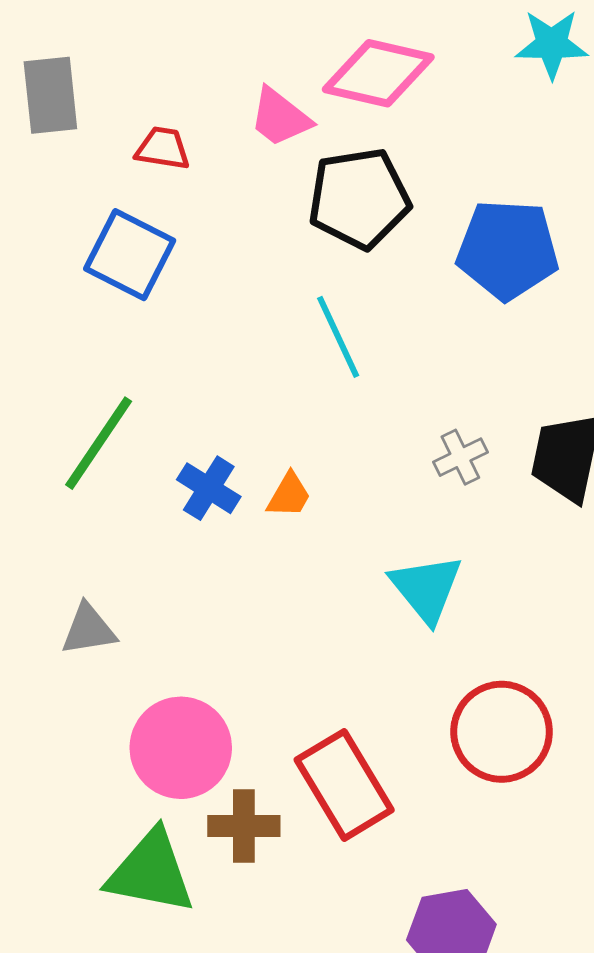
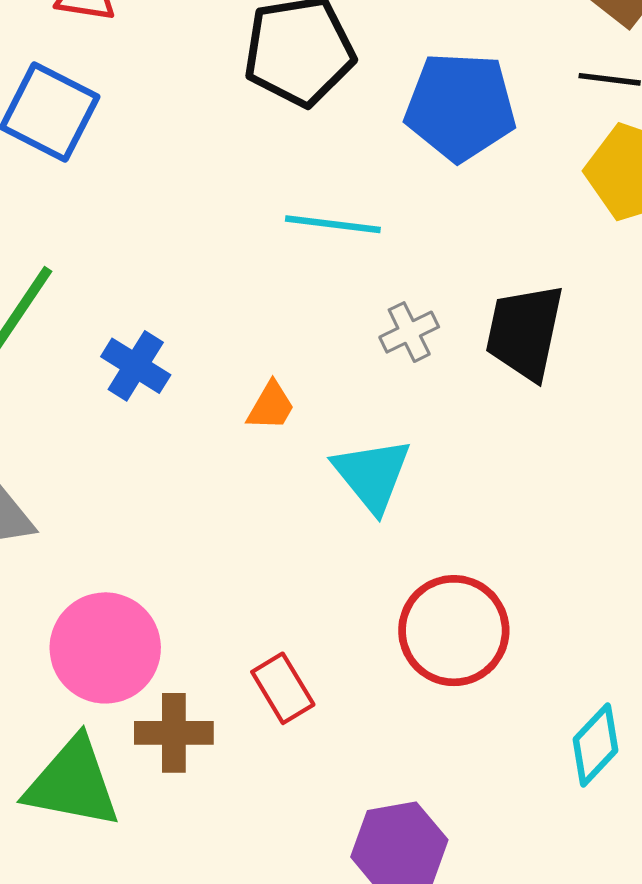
cyan line: (338, 337) -> (333, 224), moved, turned -58
orange trapezoid: (289, 495) -> (271, 406), moved
red rectangle: (344, 785) -> (283, 688), size x0.6

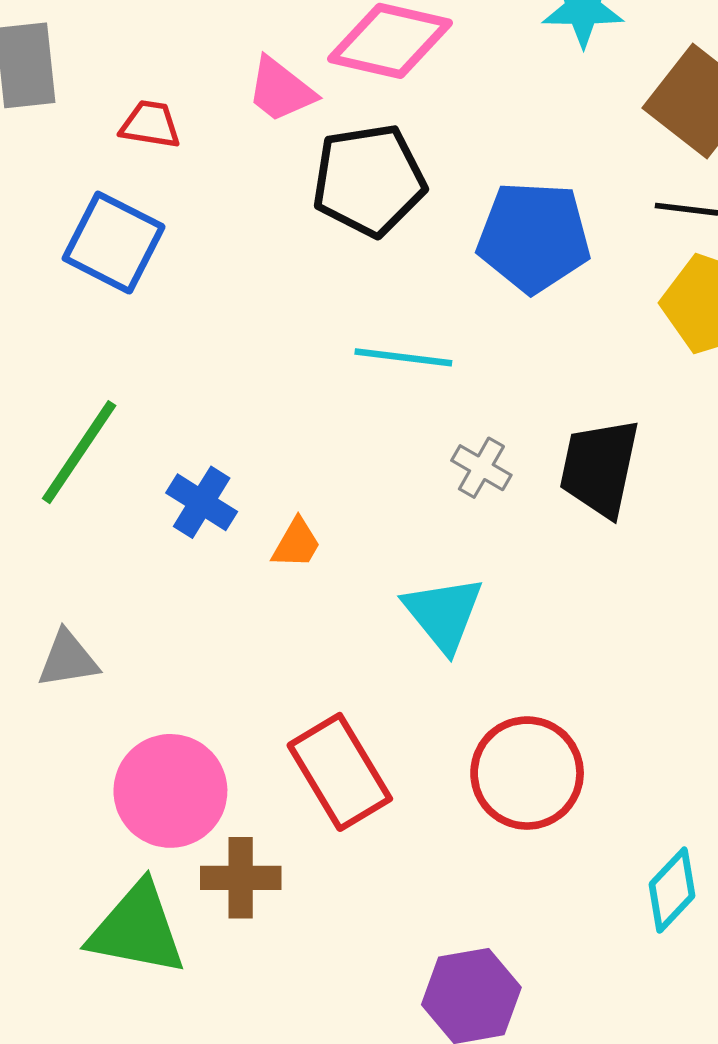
gray cross: (409, 332) -> (481, 468), turned -34
orange trapezoid: (271, 406) -> (296, 543), moved
red rectangle: (283, 688) -> (340, 772), moved, size x1.6

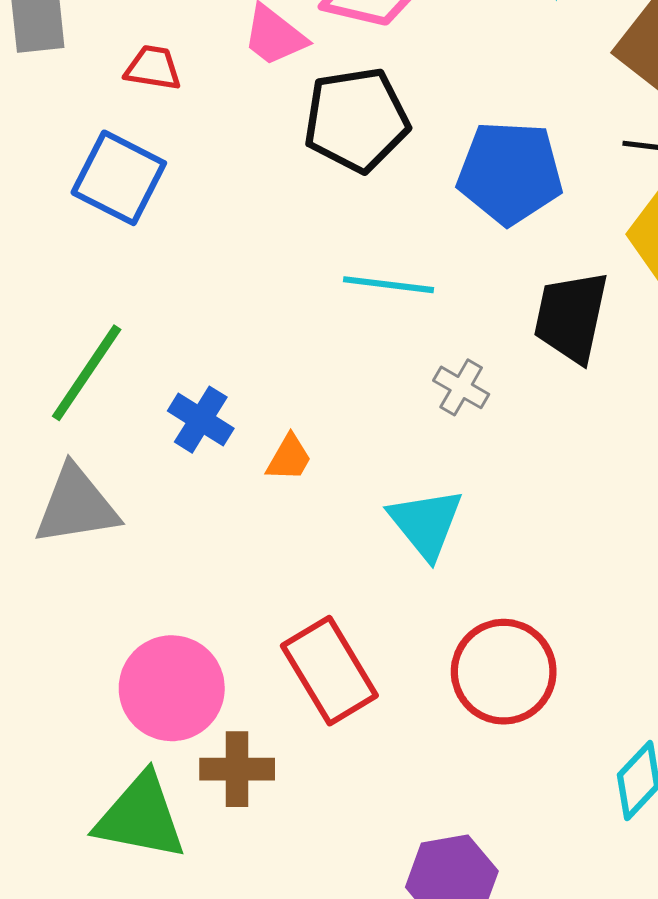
black trapezoid: (600, 468) -> (571, 317), moved
gray triangle: (68, 659) -> (76, 506), moved, size x1.5

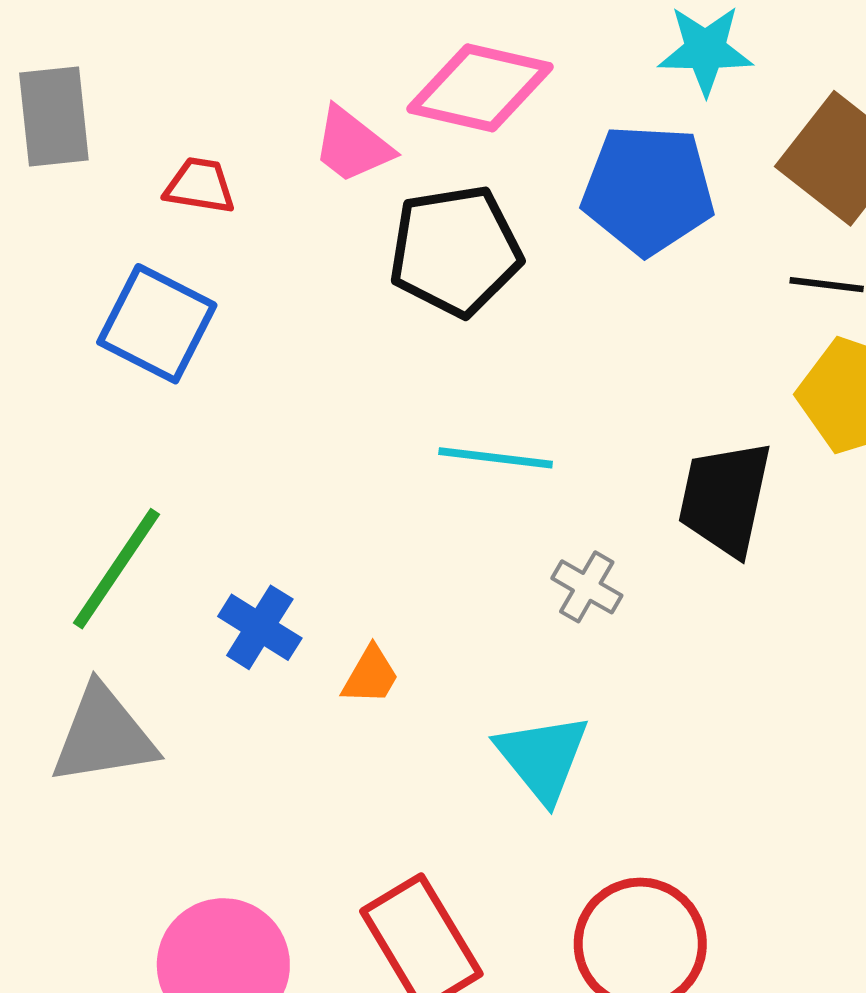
blue pentagon: (510, 173) -> (648, 189), moved

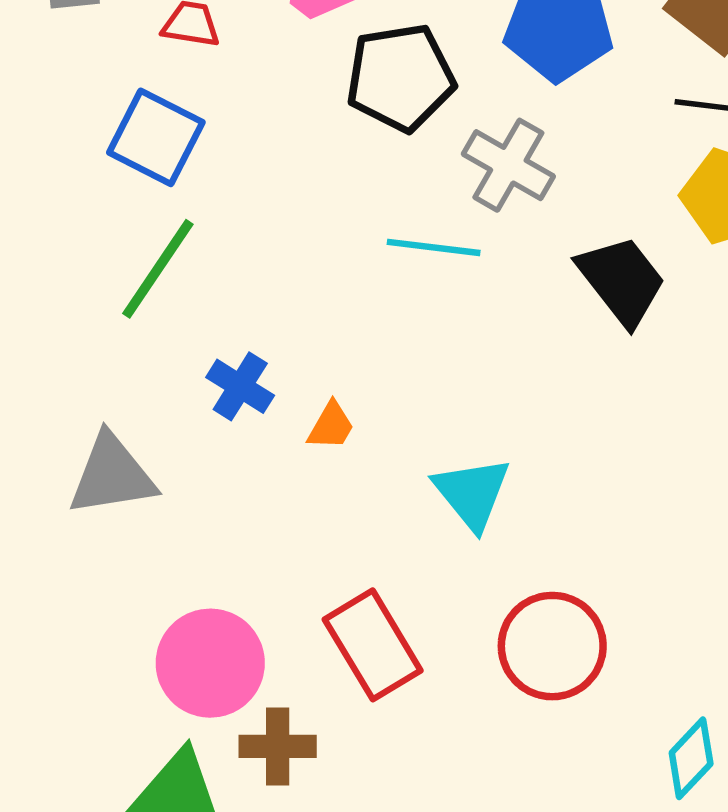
black trapezoid: (725, 498) -> (622, 281), turned 130
green line: (116, 569) -> (158, 269), moved
gray cross: (587, 587) -> (508, 165), moved, size x1.6

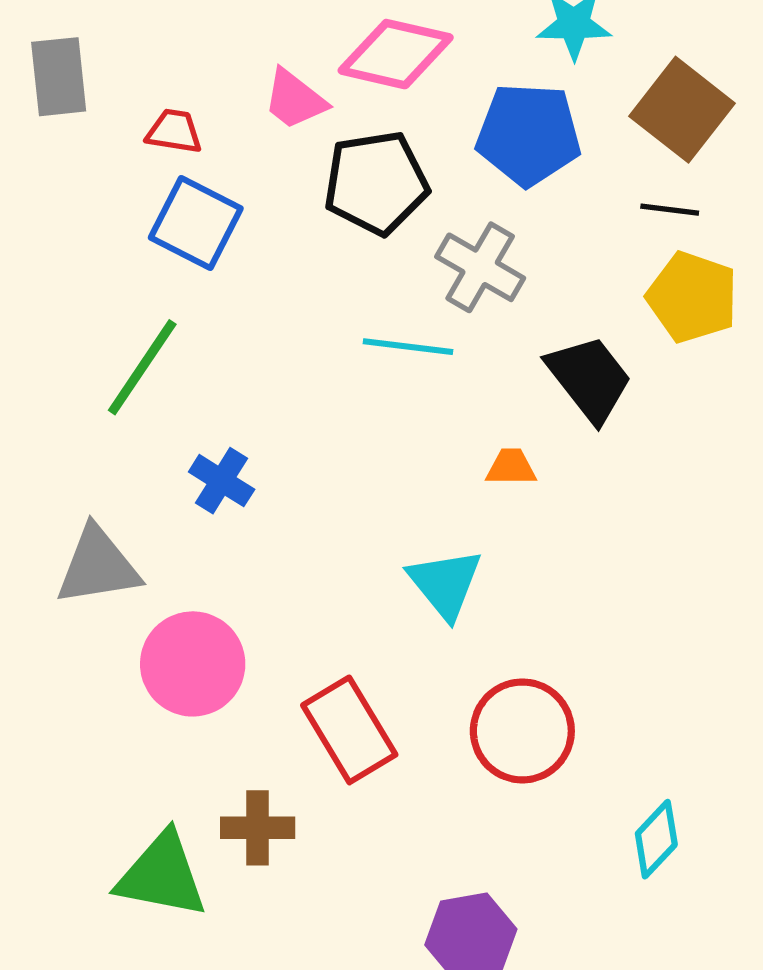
blue square: (156, 137) -> (196, 223), moved
orange trapezoid: (331, 426) -> (511, 467), moved, turned -120
pink circle: (210, 663) -> (193, 664), moved

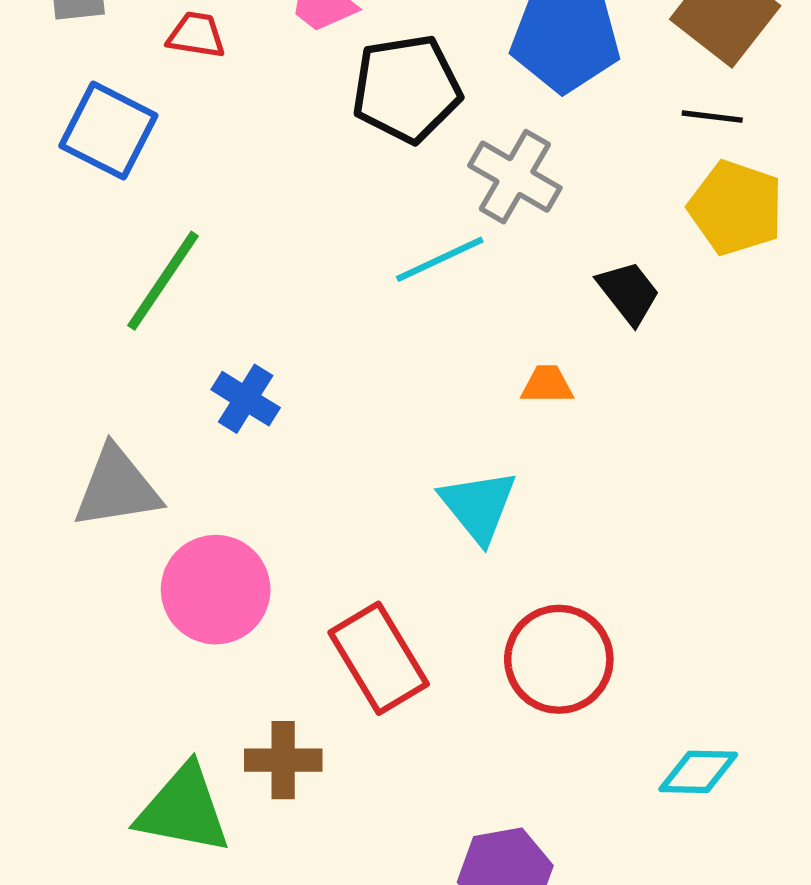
blue square: (196, 223) -> (108, 131), moved
cyan line: (408, 347) -> (440, 259), turned -32
black trapezoid: (589, 379) -> (629, 292), size x0.7
cyan diamond: (656, 839) -> (698, 772), turned 48

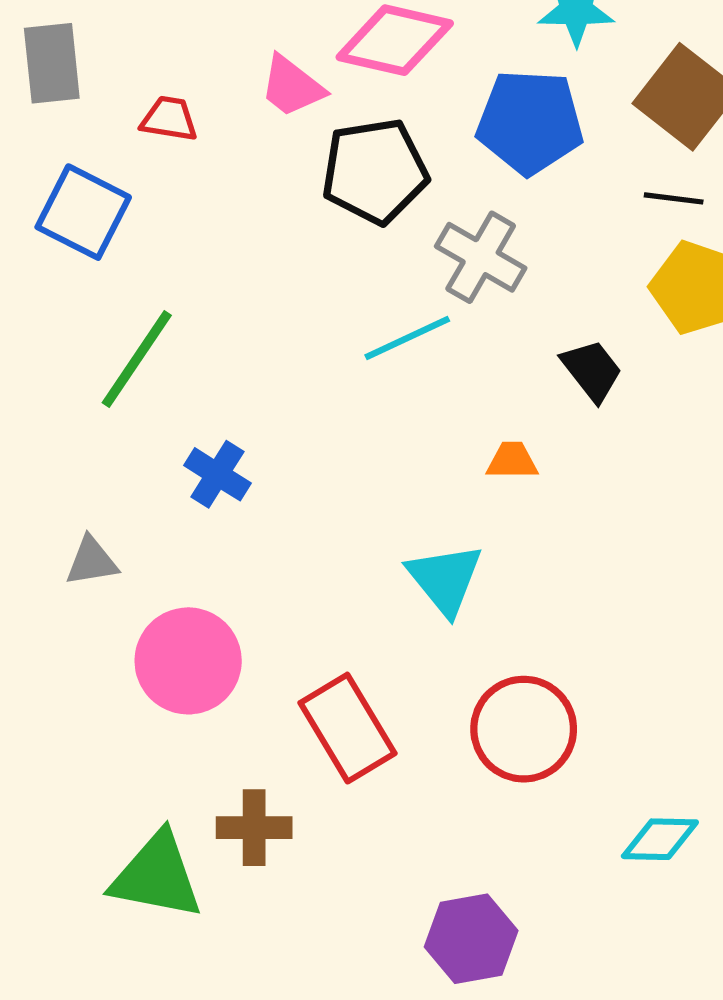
gray triangle: (117, 488) -> (92, 561), size x0.6

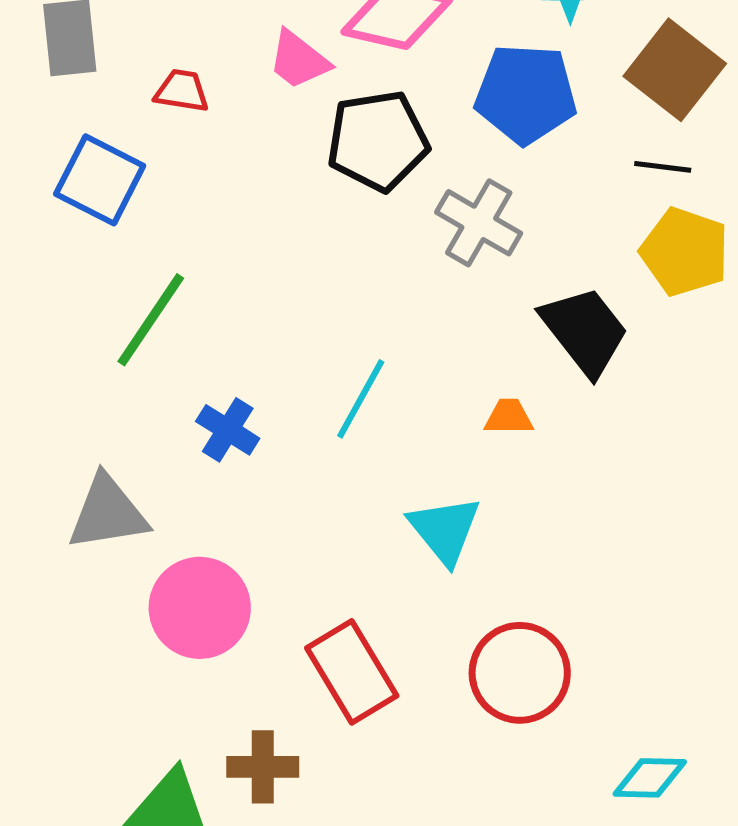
cyan line: (407, 338) -> (361, 399), moved, turned -36
black trapezoid: (592, 370) -> (585, 331), size x1.5
gray triangle: (92, 561) -> (108, 513), size x1.6

